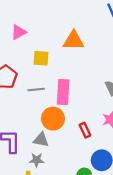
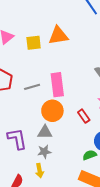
yellow square: (41, 58) -> (34, 43), moved

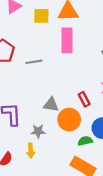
pink rectangle: (57, 85) -> (67, 40), moved
orange circle: (52, 111) -> (69, 120), moved
gray triangle: (45, 132) -> (51, 105), moved

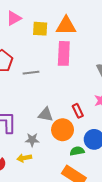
yellow arrow: (31, 151) -> (24, 158), turned 80

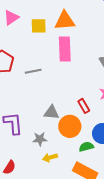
yellow arrow: (24, 158) -> (50, 158), moved

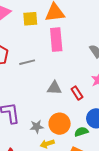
gray triangle: (51, 112) -> (54, 88), moved
orange circle: (70, 126) -> (60, 124), moved

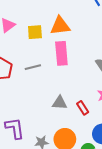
gray line: (27, 62) -> (33, 67), moved

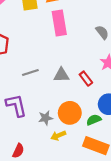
gray line: (33, 67) -> (30, 73), moved

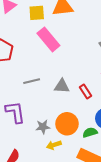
pink rectangle: (59, 23) -> (48, 39), moved, turned -35

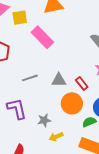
yellow square: (37, 13) -> (20, 18), moved
orange circle: (67, 124) -> (72, 103), moved

